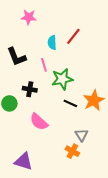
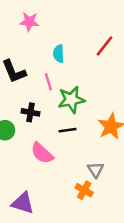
red line: (73, 36) -> (105, 46), moved
black line: (70, 103) -> (68, 130), moved, turned -32

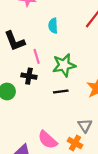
pink line: (48, 82) -> (37, 56), moved
pink semicircle: (42, 153) -> (48, 140), moved

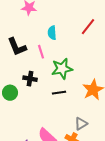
pink line: (37, 56) -> (41, 52), moved
gray triangle: (85, 125) -> (81, 124), turned 32

